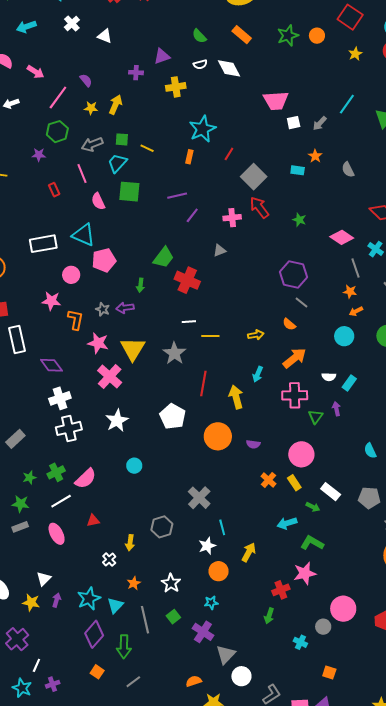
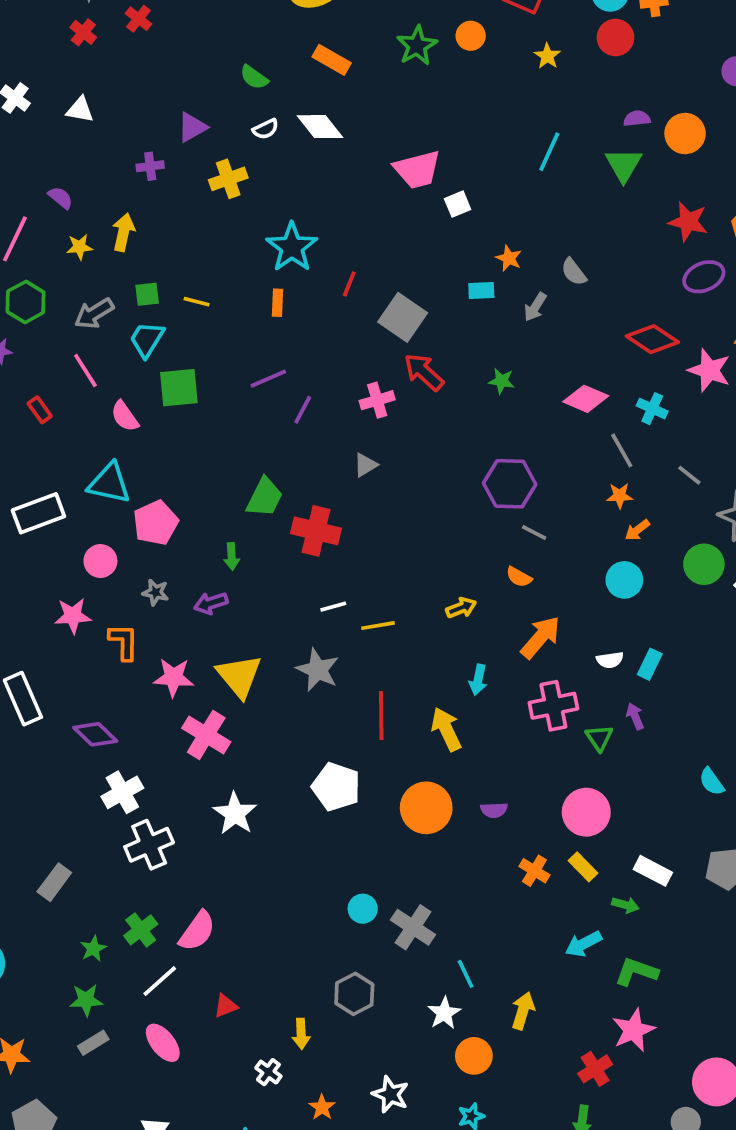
gray arrow: (320, 123) -> (535, 307), moved
gray star: (103, 309) -> (156, 592), moved
cyan circle: (134, 466) -> (363, 909), moved

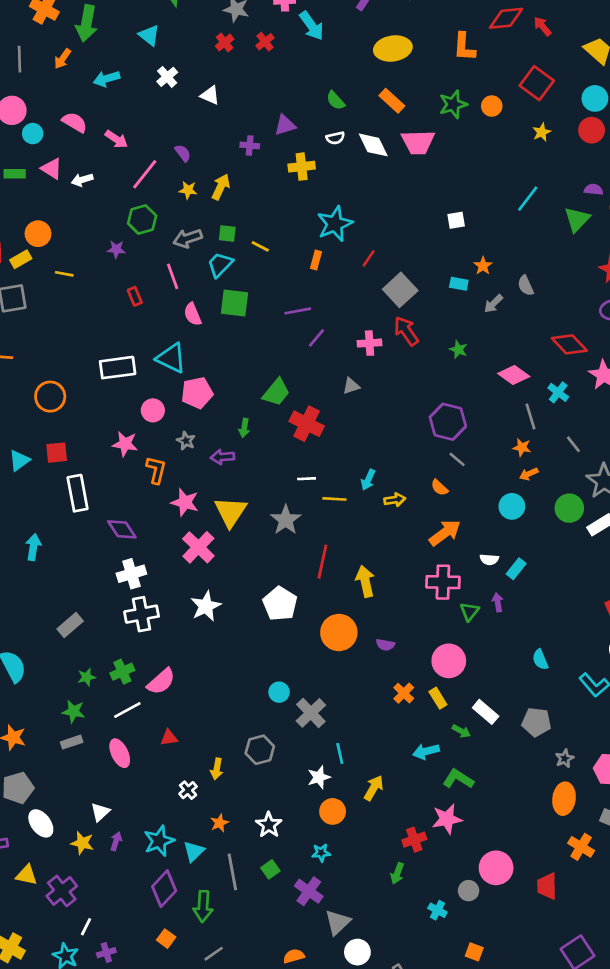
pink trapezoid: (417, 170) -> (418, 142), moved
cyan arrow: (478, 680) -> (368, 480), moved

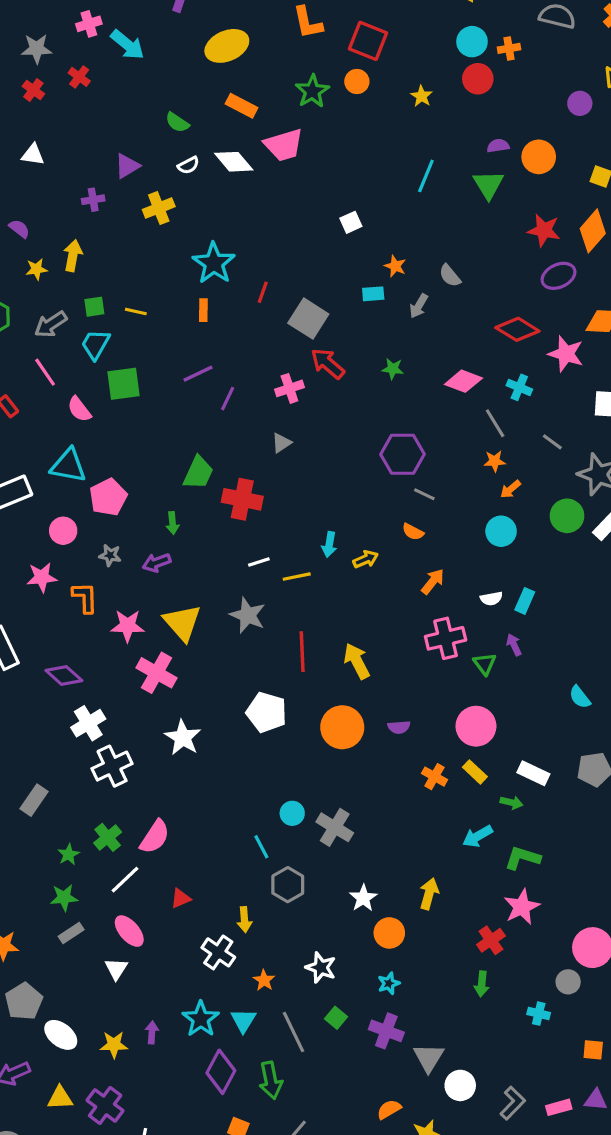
red square: (537, 83) -> (368, 41), moved
orange arrow: (445, 533) -> (433, 582), size x0.7
cyan line: (340, 753) -> (261, 847), moved
white cross: (188, 790) -> (218, 952), size x1.5
white triangle: (100, 812) -> (116, 969), moved

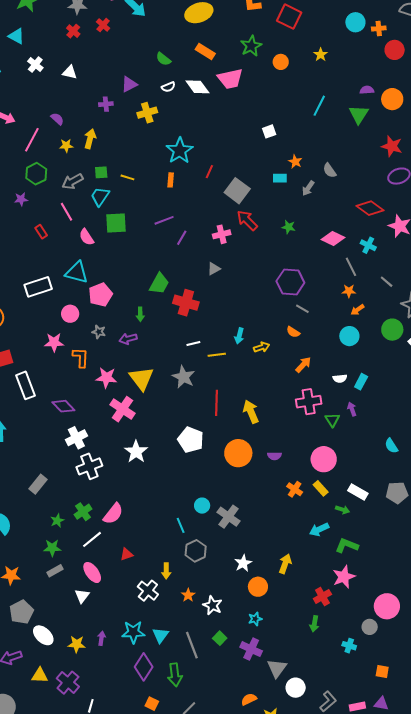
red circle: (478, 79) -> (395, 50), moved
orange circle: (357, 81) -> (281, 62), moved
orange star: (264, 980) -> (188, 595), moved
cyan star: (201, 1019) -> (133, 632), turned 30

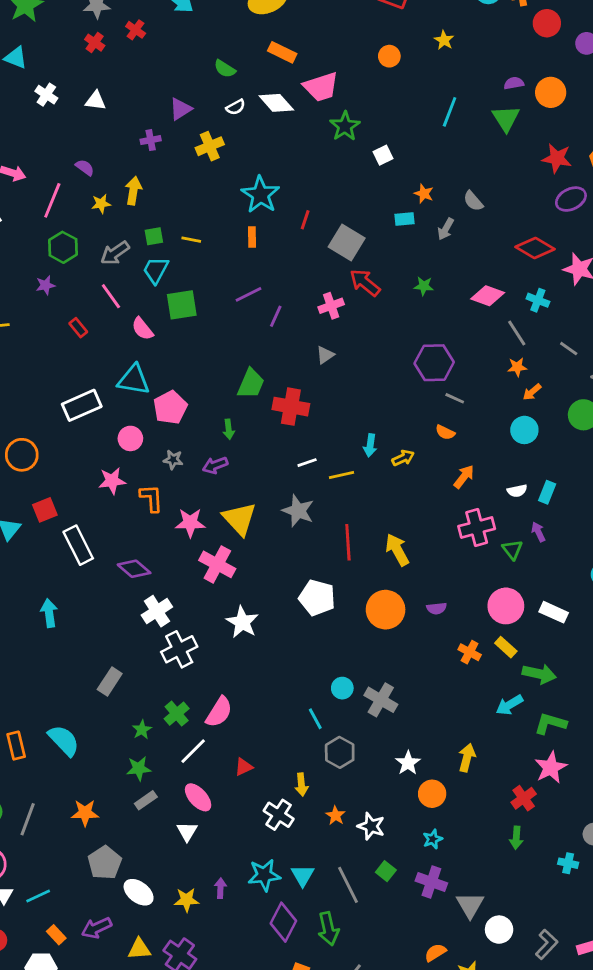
green star: (251, 46) -> (345, 126), moved
white rectangle: (358, 492) -> (554, 612), moved
green arrow: (342, 510) -> (539, 674), size x1.6

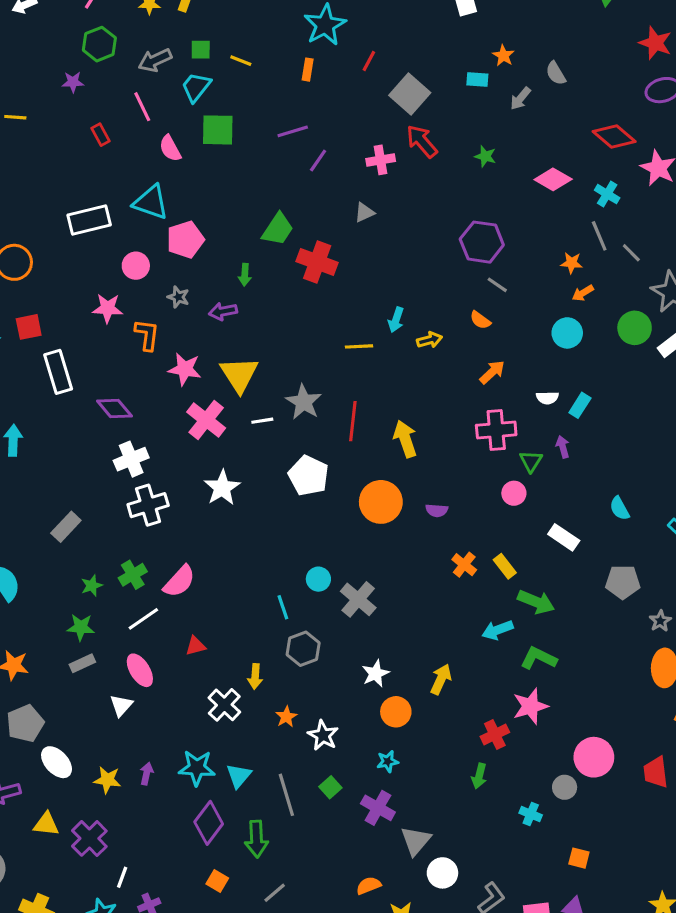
gray line: (517, 333) -> (599, 236), moved
white line: (307, 463) -> (262, 421), moved
gray star: (298, 511) -> (304, 402), moved
pink circle: (506, 606) -> (514, 493), moved, size x0.6

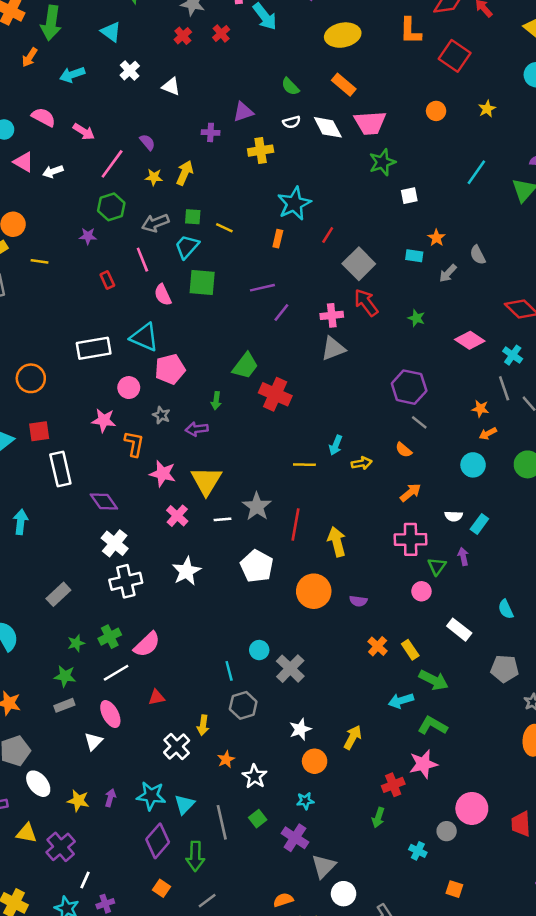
gray triangle: (364, 212) -> (333, 349), moved, size x1.5
pink cross: (206, 420) -> (177, 516), size x0.7
white cross: (131, 459) -> (115, 543), turned -32

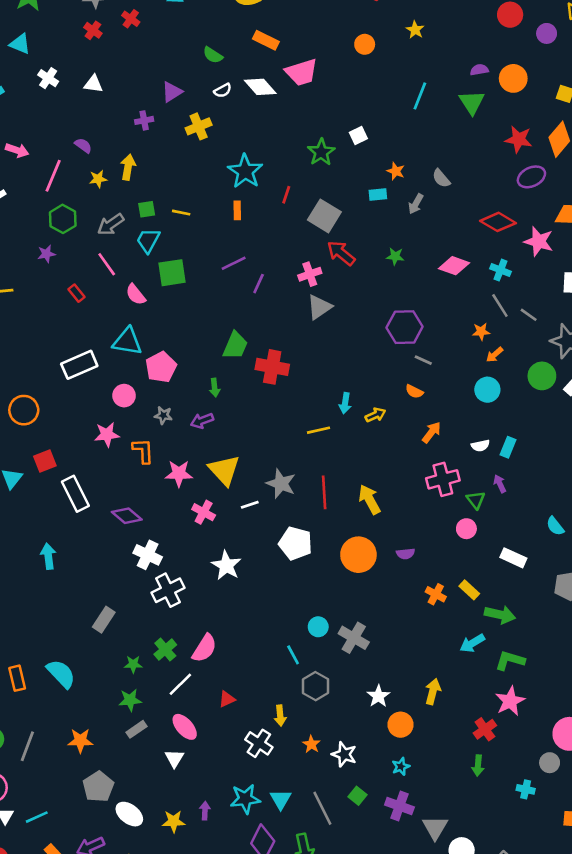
green star: (382, 162) -> (321, 152), moved
green star: (76, 643) -> (133, 664), turned 30

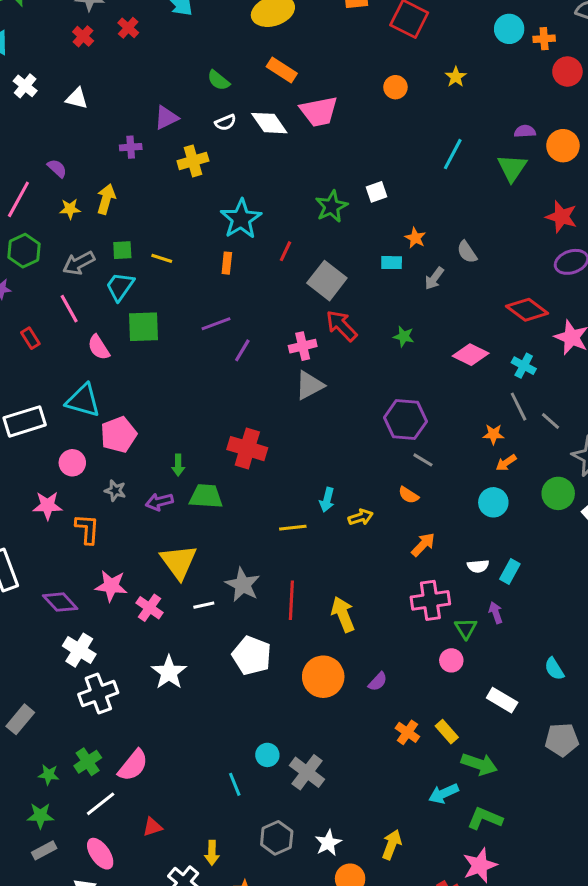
green trapezoid: (235, 346) -> (206, 496), moved, turned -116
pink star: (179, 474) -> (111, 586), moved
purple semicircle: (406, 554) -> (378, 682), turned -48
gray hexagon: (316, 686) -> (277, 838), moved

